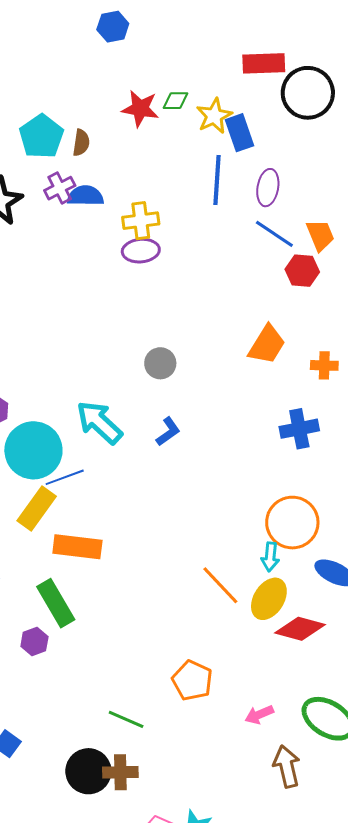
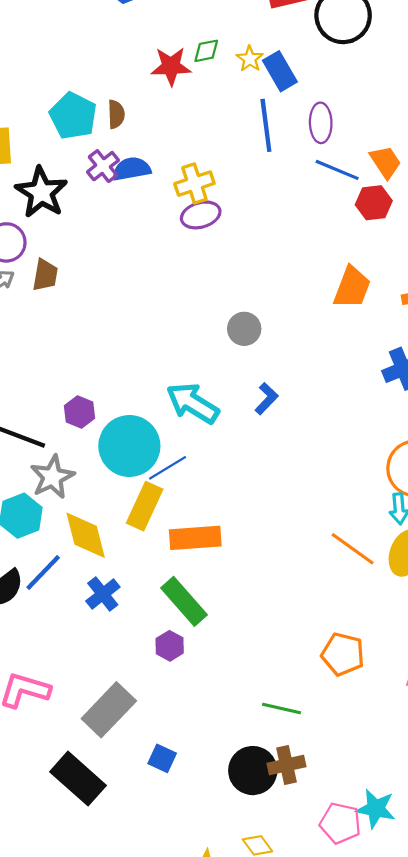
yellow star: (214, 116) -> (250, 59), size x0.7

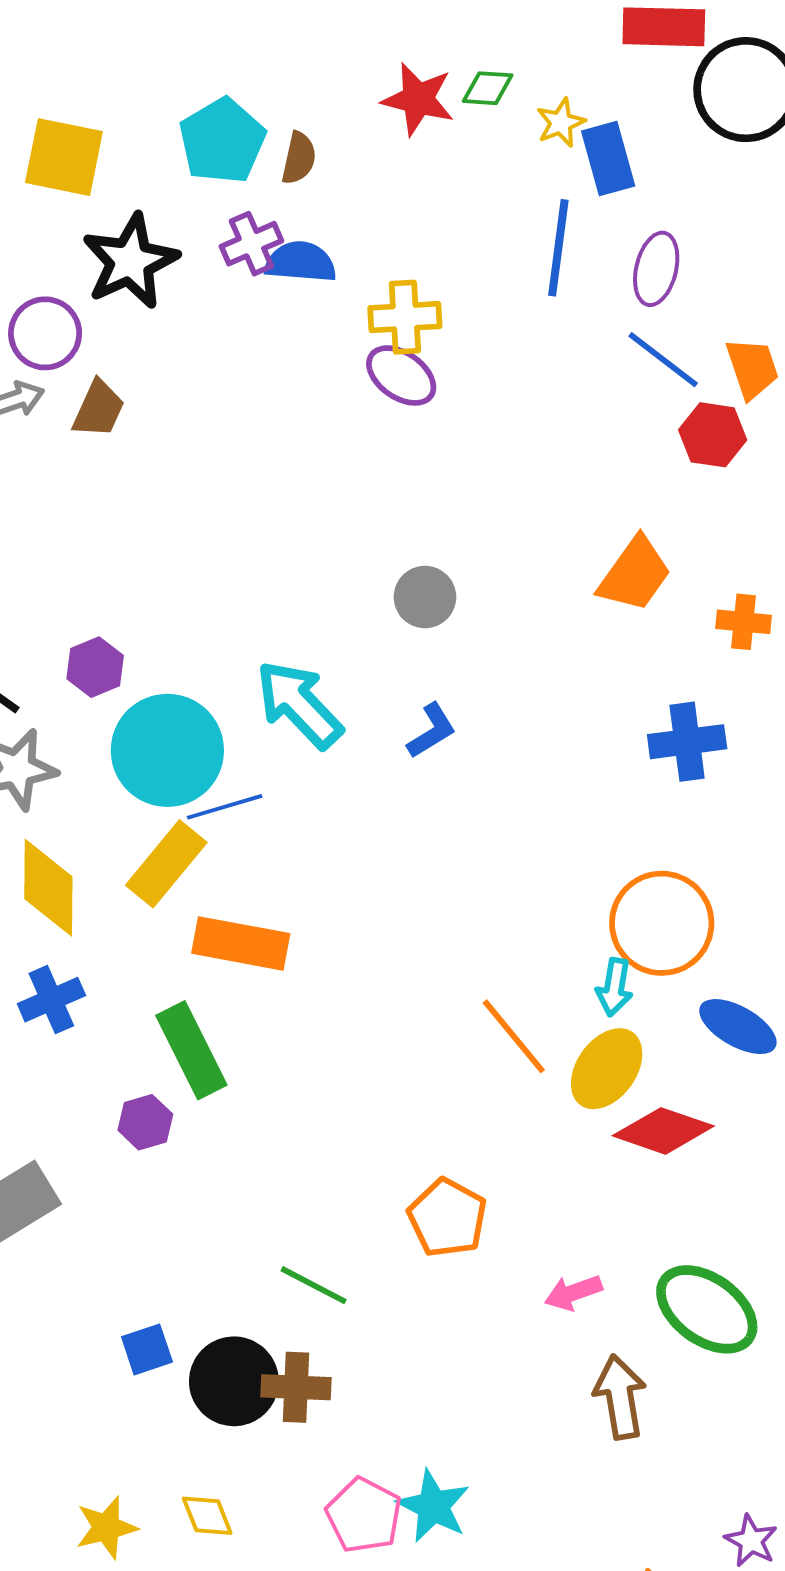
purple ellipse: (201, 215) -> (401, 375), turned 36
blue square: (162, 758) -> (147, 1349), moved, turned 32

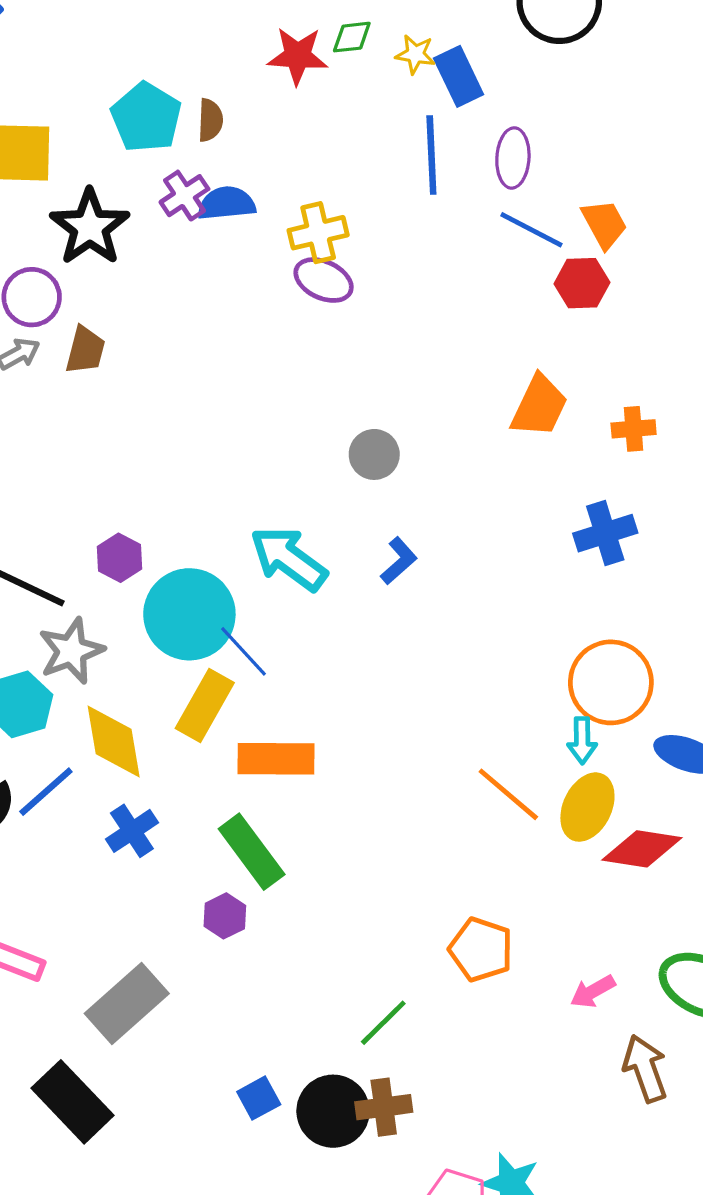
yellow star: (561, 123) -> (415, 54), turned -30
blue line: (225, 807) -> (243, 651), turned 74
green line: (314, 1285) -> (383, 1023), turned -62

